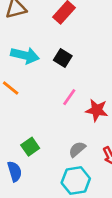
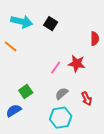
pink line: (69, 97) -> (56, 68), moved
blue semicircle: (15, 171) -> (14, 111), turned -105

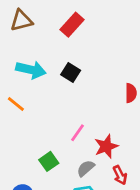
red star: (77, 64) -> (106, 146), moved, turned -30
green square: (26, 92) -> (49, 161), moved

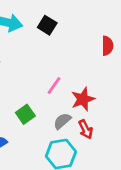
red arrow: (120, 175) -> (86, 129), moved

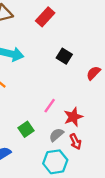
black square: (47, 25) -> (64, 56), moved
red semicircle: (107, 46) -> (93, 73), turned -136

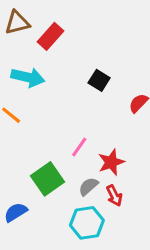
red rectangle: (45, 17) -> (51, 36), moved
green square: (26, 129) -> (47, 179), size x1.5

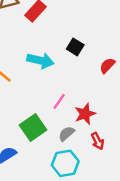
cyan arrow: (28, 77) -> (40, 61), moved
red arrow: (114, 196) -> (97, 141), moved

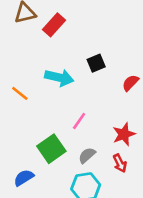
black square: (75, 47) -> (96, 63), turned 35
red star: (85, 114) -> (124, 134), moved

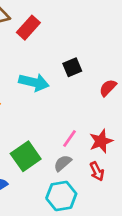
pink line: (79, 121) -> (69, 138), moved

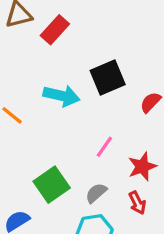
black square: (72, 67) -> (108, 78), size x1.5
pink line: (69, 138) -> (104, 147), moved

